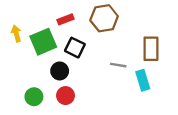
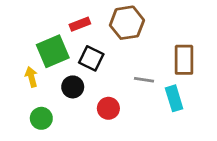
yellow arrow: (16, 34) -> (31, 77), moved
red circle: (65, 96) -> (108, 108), moved

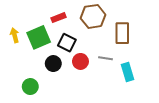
brown rectangle: (184, 60) -> (122, 33), moved
yellow arrow: (31, 77) -> (15, 35), moved
red circle: (108, 108) -> (80, 61), moved

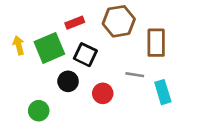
red circle: (80, 61) -> (103, 93), moved

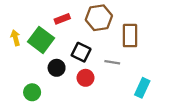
green square: (49, 48) -> (41, 40), turned -30
black square: (85, 55) -> (81, 52), moved
cyan rectangle: (163, 92) -> (142, 88), moved, turned 42

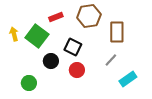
gray line: (112, 62) -> (111, 60), moved, turned -56
cyan rectangle: (142, 88) -> (128, 79), turned 30

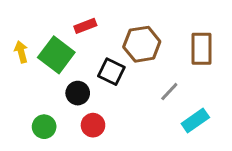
brown hexagon: (89, 16) -> (142, 44), moved
brown rectangle: (117, 32) -> (201, 49), moved
red circle: (77, 70) -> (93, 125), moved

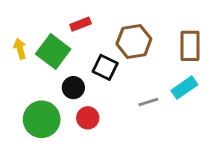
gray line: (169, 92) -> (148, 102), moved, turned 30
cyan rectangle: (195, 121) -> (184, 88), moved
green circle: (44, 127) -> (42, 119), size x1.6

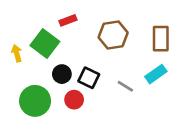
yellow arrow: (20, 49) -> (17, 53), moved
black square: (105, 67) -> (89, 78), moved
gray line: (148, 102) -> (125, 86), turned 49

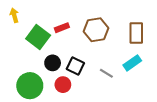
red rectangle: (68, 20) -> (62, 28), moved
yellow arrow: (17, 53) -> (14, 15), moved

